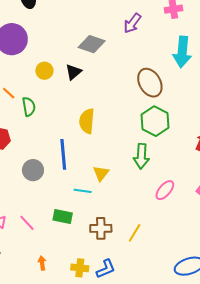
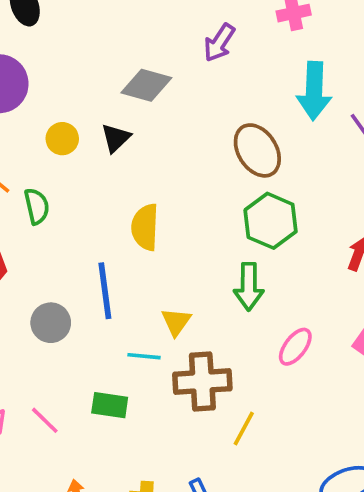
brown cross: (101, 228) -> (202, 381), moved, size x1.4

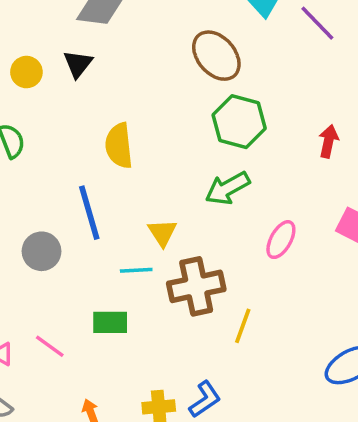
green arrow: (249, 287) -> (227, 188), turned 69

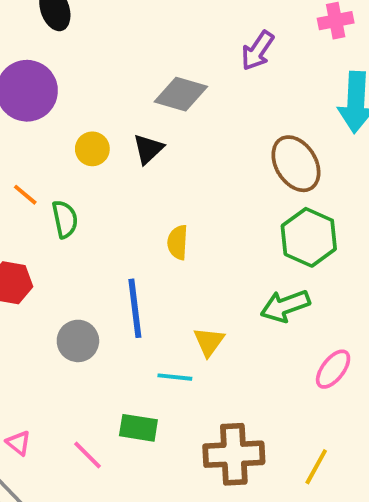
yellow semicircle: (119, 146) -> (178, 242), size x0.7
brown cross: (196, 286) -> (234, 454), moved
yellow line: (243, 326) -> (316, 467), moved
pink line: (50, 346) -> (87, 455), moved

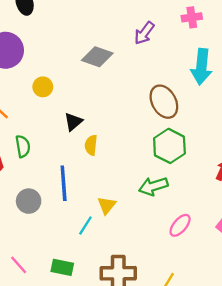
black triangle: (148, 149) -> (73, 122), moved
green semicircle: (65, 219) -> (23, 146), moved
cyan line: (175, 377) -> (85, 225), turned -66
green rectangle: (138, 428) -> (62, 267), moved
pink line: (87, 455) -> (19, 265), moved

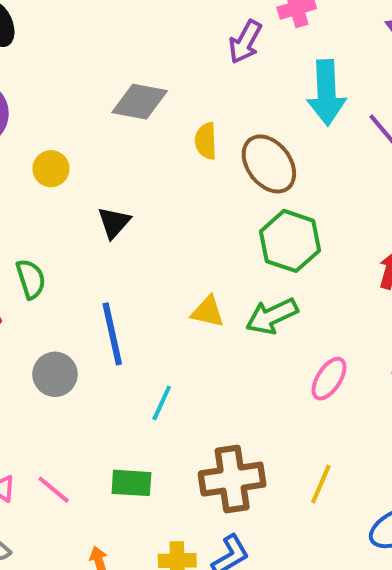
purple arrow: (144, 33) -> (245, 42), moved
yellow semicircle: (91, 145) -> (206, 141), moved
yellow triangle: (107, 205) -> (208, 312), moved, turned -48

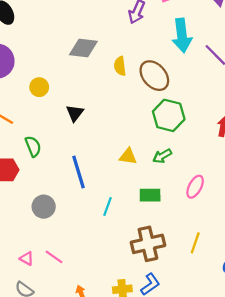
green arrow: (272, 316) -> (162, 156), size x0.7
gray circle: (55, 374) -> (44, 207), moved
green rectangle: (131, 483) -> (150, 195), moved

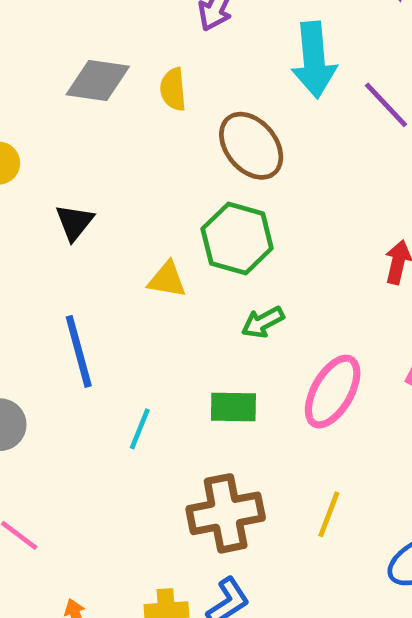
yellow semicircle: (120, 66) -> (173, 89), moved
green hexagon: (169, 115) -> (237, 238), moved
yellow triangle: (128, 156) -> (167, 280), moved
pink ellipse: (195, 187) -> (333, 392), size x1.4

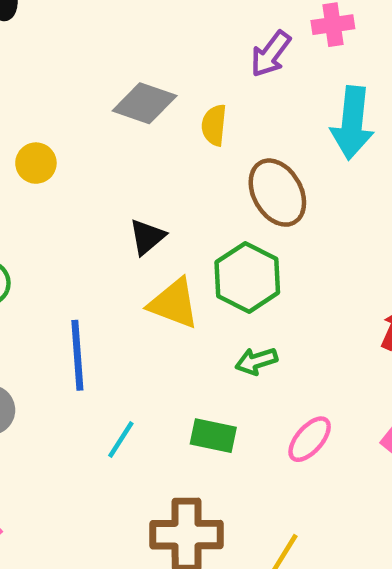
black triangle: (74, 222) -> (147, 237), moved
yellow triangle: (167, 280) -> (174, 303), size x1.4
pink ellipse: (333, 392) -> (310, 439), size x0.7

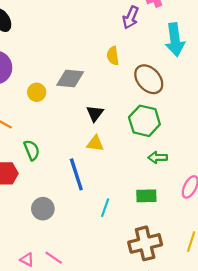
gray diamond: (145, 103) -> (70, 79), moved
yellow triangle: (174, 303) -> (95, 144), moved, size x0.7
green arrow: (256, 361) -> (158, 158), turned 30

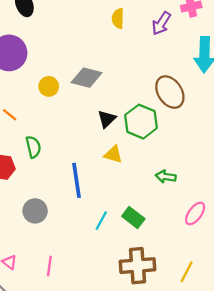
yellow semicircle: (113, 56) -> (118, 18), moved
green hexagon: (144, 121) -> (141, 122), moved
yellow triangle: (95, 144) -> (113, 154), moved
green rectangle: (146, 196) -> (133, 218), moved, turned 30
pink line: (54, 258) -> (49, 266), moved, turned 54

